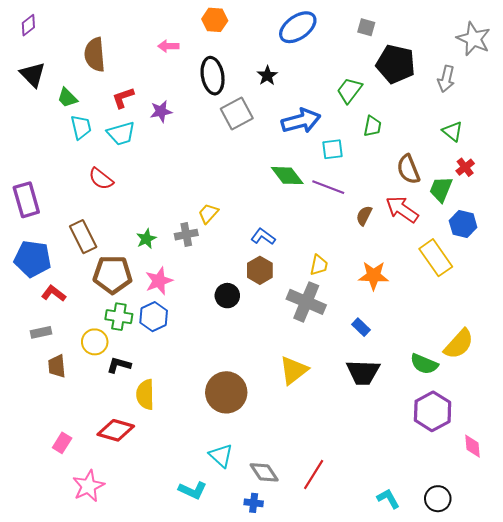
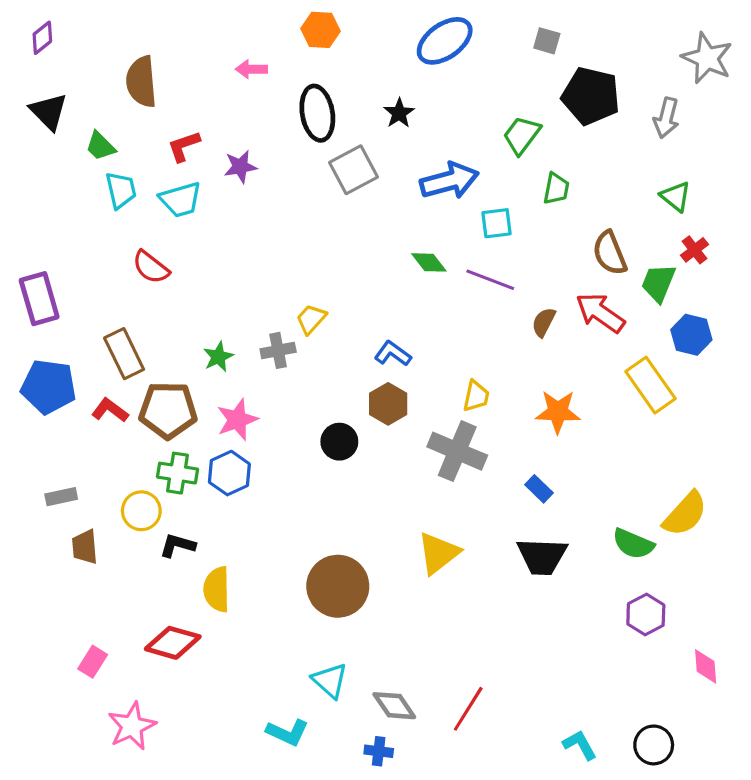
green diamond: (287, 176) -> (429, 262), size x0.7
red L-shape: (54, 293) -> (110, 410), moved
purple hexagon: (433, 411) -> (646, 615), size x0.7

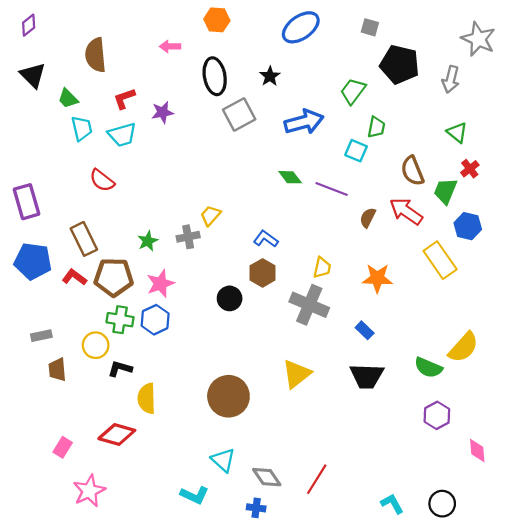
cyan square: (497, 223) -> (356, 151), moved, turned 30

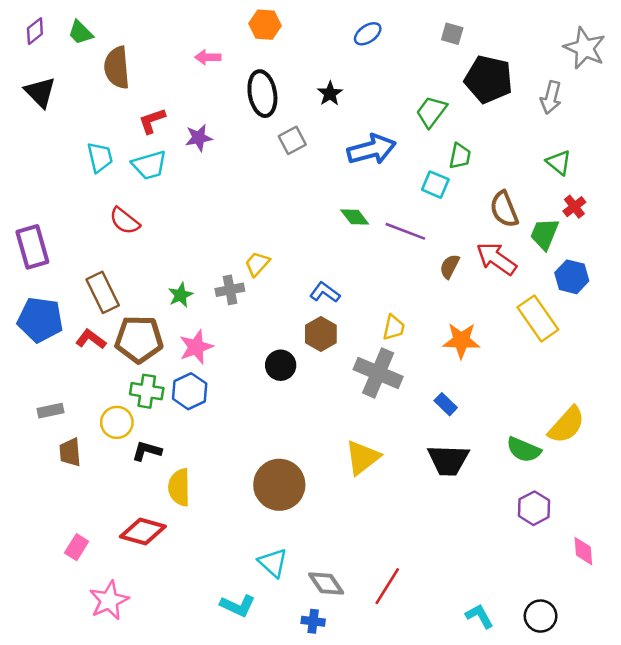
blue ellipse: (301, 27) -> (368, 34), size x0.6
green trapezoid: (68, 99) -> (80, 32), moved
gray square: (239, 114) -> (292, 140), size x0.7

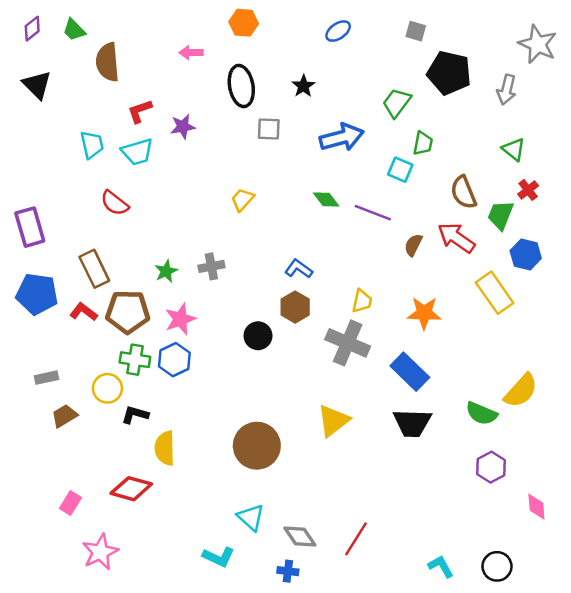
gray square: (292, 140) -> (269, 129), turned 30
yellow trapezoid: (257, 264) -> (242, 200), moved
blue rectangle: (446, 404) -> (410, 372), size x1.8
brown trapezoid: (70, 452) -> (64, 416), turned 64

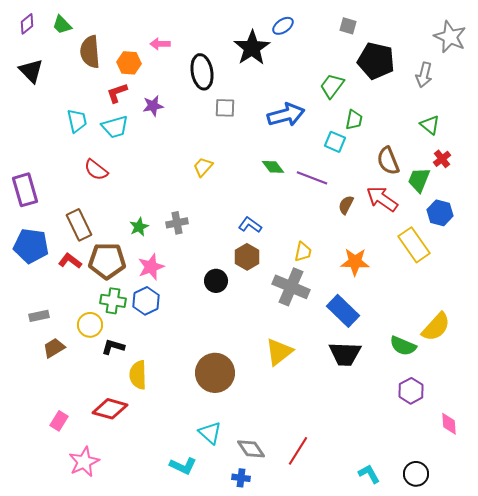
orange hexagon: (244, 23) -> (129, 63), moved
black star: (303, 86) -> (252, 48), moved, size x1.8

